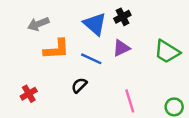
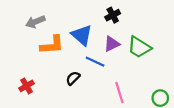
blue triangle: (95, 24) -> (82, 35), moved
green trapezoid: (167, 52) -> (139, 47), moved
blue line: (91, 59) -> (95, 62), moved

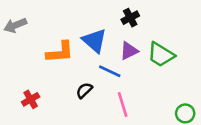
gray arrow: (35, 22) -> (15, 25), moved
pink line: (119, 93) -> (123, 104), moved

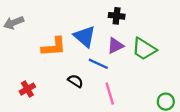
black cross: (130, 18) -> (117, 16), turned 35
black semicircle: (84, 90) -> (75, 81), turned 77

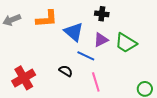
orange L-shape: (54, 47) -> (47, 19), moved
red cross: (27, 89) -> (24, 78), size x1.6

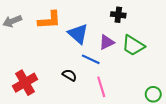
black cross: (102, 14) -> (118, 15), moved

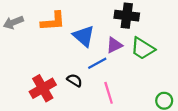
black cross: (118, 15) -> (127, 16), size x1.5
blue line: (91, 59) -> (97, 63), turned -54
red cross: (25, 83) -> (43, 88), moved

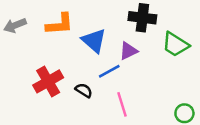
green trapezoid: (143, 49) -> (176, 44), moved
red cross: (43, 88) -> (48, 81), moved

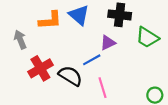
gray arrow: (15, 25) -> (20, 40), moved, turned 90
blue triangle: (94, 41) -> (79, 15), moved
black semicircle: (84, 90) -> (70, 76), size x1.6

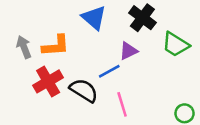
black cross: (120, 15) -> (142, 18), turned 30
orange L-shape: (50, 20) -> (56, 46), moved

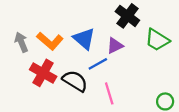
blue triangle: (94, 18) -> (84, 39), moved
orange L-shape: (56, 46) -> (50, 41), turned 45
red cross: (48, 81) -> (43, 73), turned -30

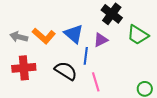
gray arrow: (21, 42) -> (19, 37), turned -54
blue line: (98, 64) -> (86, 56), turned -54
red cross: (43, 73) -> (24, 68), moved, turned -35

